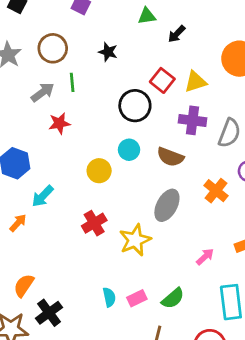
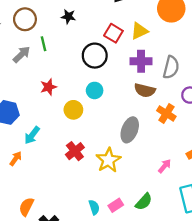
red star: (59, 123) -> (48, 87), moved
brown semicircle: (170, 157) -> (145, 90), moved

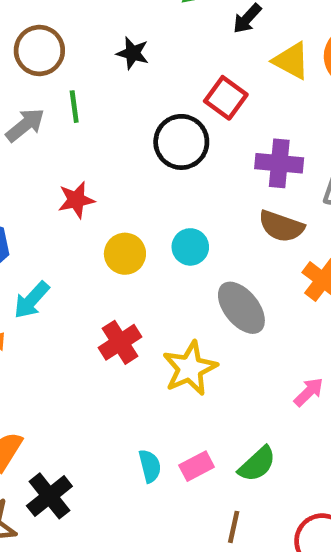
yellow triangle: (139, 31) -> (291, 61), moved, turned 48
cyan circle: (95, 90) -> (190, 247), moved
gray ellipse: (130, 130) -> (241, 308), turned -65

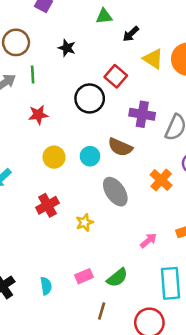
red star: (76, 200) -> (38, 115), moved
brown semicircle: (281, 226) -> (120, 147), moved
yellow star: (190, 368) -> (85, 222), size x0.6
cyan semicircle: (150, 466) -> (46, 286), moved

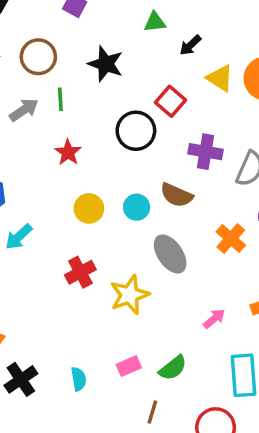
black star: (67, 48) -> (106, 64), size x1.5
red star: (38, 115) -> (68, 152), turned -30
yellow star: (85, 222) -> (129, 295), size x1.6

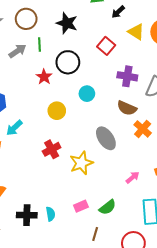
black circle: (136, 131) -> (68, 62), moved
brown semicircle: (177, 195) -> (127, 108), moved
cyan circle: (137, 207) -> (87, 94), moved
black cross: (21, 379) -> (27, 215), moved, turned 36

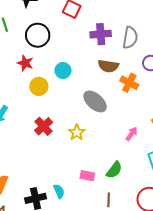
red star: (44, 77) -> (25, 63), moved
cyan circle: (87, 94) -> (63, 71), moved
yellow star: (81, 163) -> (77, 132), size x0.7
pink rectangle: (81, 206) -> (87, 176), turned 48

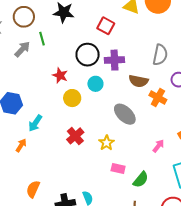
purple cross: (101, 34) -> (114, 60), moved
black circle: (38, 35) -> (88, 55), moved
pink rectangle: (87, 176) -> (118, 169), moved

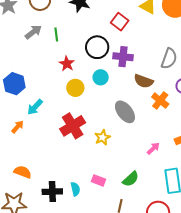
green line: (42, 39) -> (56, 34), moved
red cross: (75, 136) -> (73, 126), size x1.4
pink rectangle: (118, 169) -> (99, 180), moved
orange semicircle: (33, 189) -> (23, 172), turned 78

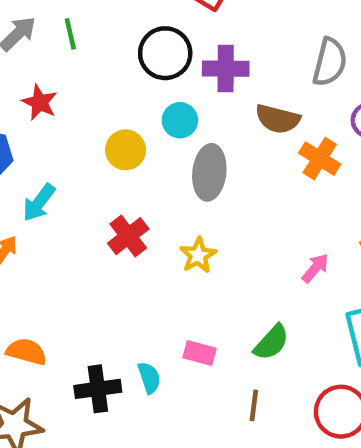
red star: (67, 64) -> (40, 102), moved
gray ellipse: (125, 112) -> (209, 172), moved, turned 50
red cross: (73, 126) -> (128, 236), size x0.7

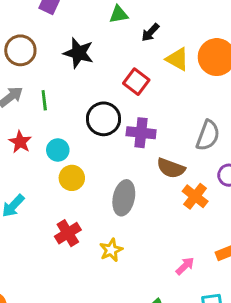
cyan circle: (180, 120) -> (58, 150), moved

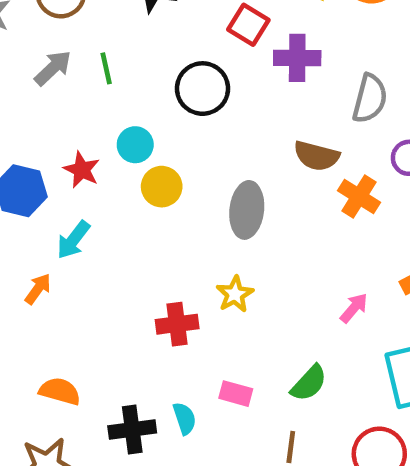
purple cross: (141, 133) -> (297, 58), moved
red star: (20, 142) -> (82, 170), moved
red cross: (68, 233) -> (177, 324), moved, turned 30

